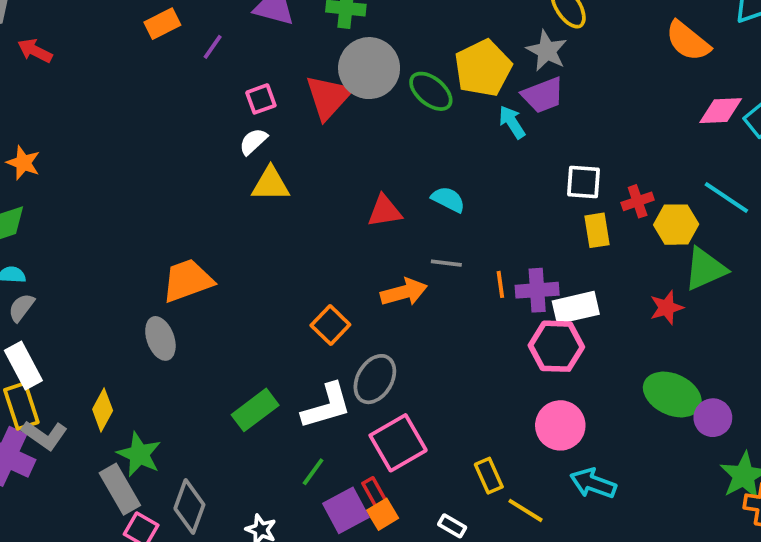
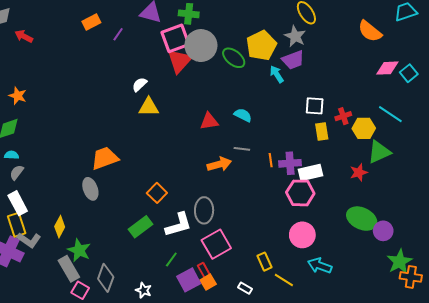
pink square: (261, 99) -> (175, 38), moved, size x1.8
orange square: (330, 325) -> (157, 193), moved
gray ellipse: (375, 379) -> (204, 210), turned -30

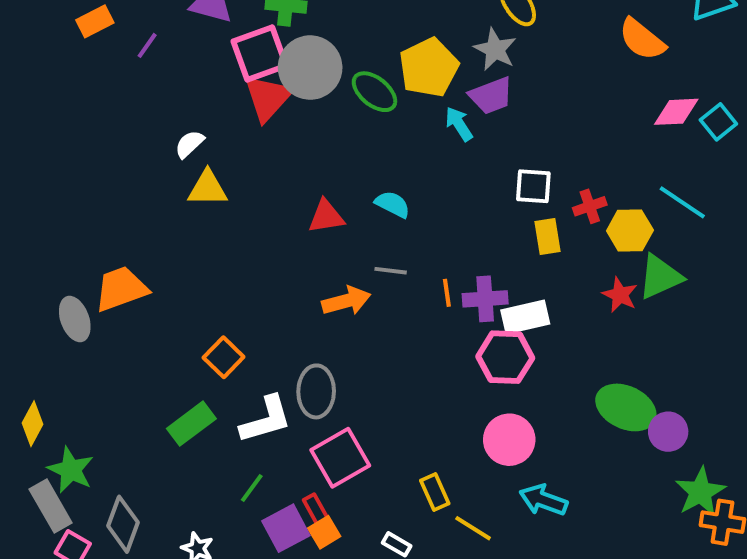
red star: (359, 172) -> (620, 295), moved, turned -30
gray ellipse: (90, 189) -> (75, 319), moved

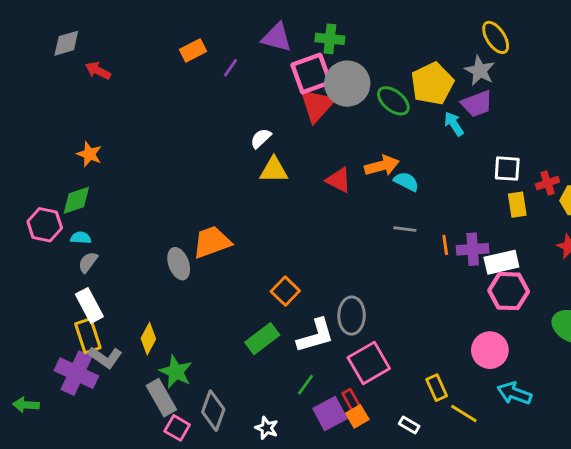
red triangle: (326, 216) -> (339, 180), moved, turned 36
orange arrow: (346, 301) -> (382, 166), moved
pink hexagon: (505, 357) -> (509, 291), moved

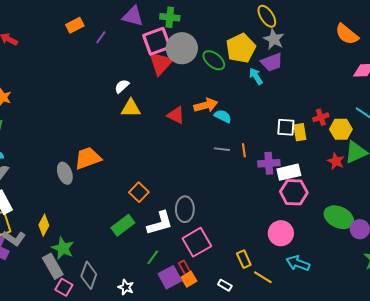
yellow ellipse: (496, 37) -> (267, 16), moved
white square: (507, 169) -> (286, 127), moved
orange line: (445, 245) -> (244, 150), moved

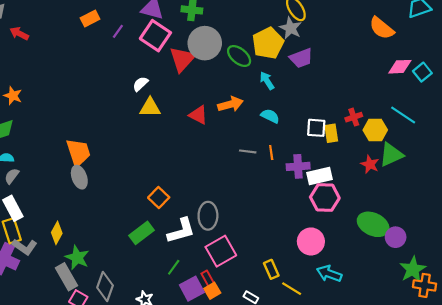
gray star: (274, 39) -> (291, 28), moved
pink square: (157, 41) -> (155, 36), moved, turned -36
cyan arrow: (256, 76) -> (267, 81), moved
cyan semicircle: (223, 116) -> (270, 116), moved
orange trapezoid: (88, 158) -> (78, 152), moved, turned 92

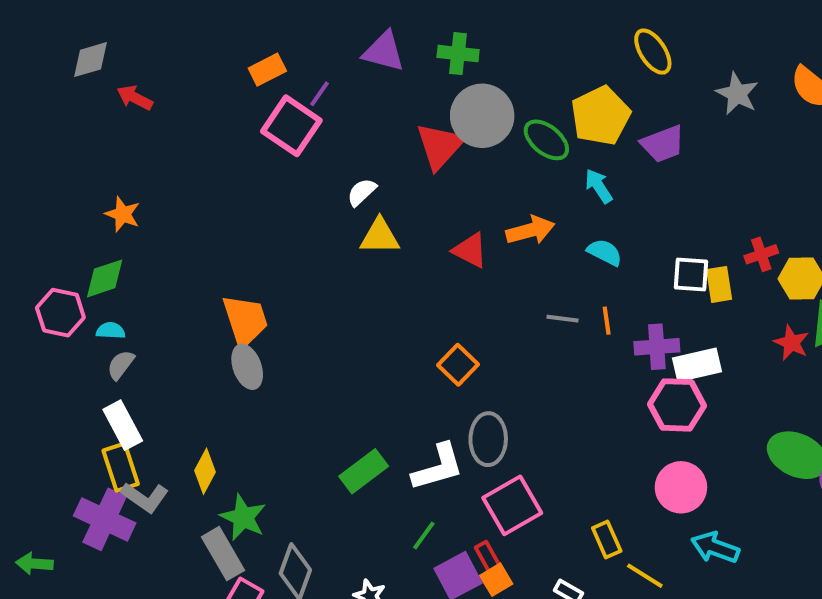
gray star: (291, 28) -> (737, 94), moved
pink square: (155, 36) -> (291, 126), moved
orange square: (159, 198) -> (458, 365), moved
pink hexagon: (325, 198) -> (677, 405), moved

